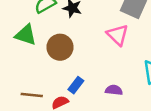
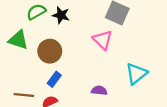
blue rectangle: (76, 85) -> (54, 79), moved

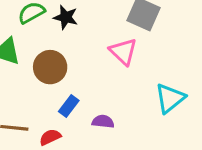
blue rectangle: (54, 79) -> (69, 106), moved
purple semicircle: (99, 90) -> (103, 122), moved

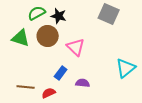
pink triangle: (123, 52) -> (76, 47), moved
brown circle: (50, 67) -> (48, 36), moved

